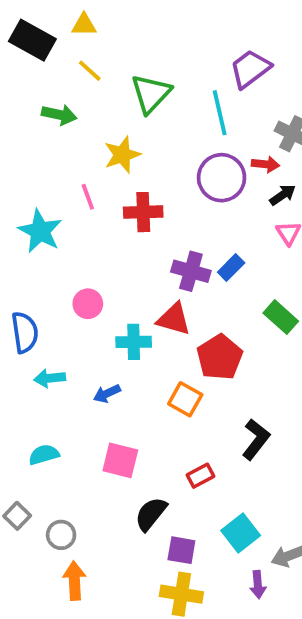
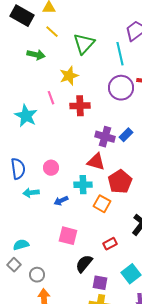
pink circle: (88, 304) -> (51, 168), moved
cyan cross: (134, 342) -> (83, 185), moved
cyan semicircle: (44, 455) -> (21, 245), moved

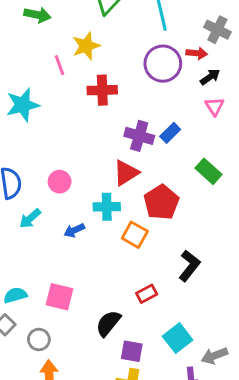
pink line: (51, 98) -> (60, 65), moved
cyan star: (26, 116) -> (23, 105), turned 30
red triangle: (96, 162) -> (126, 173), turned -48
cyan arrow: (31, 193) -> (30, 219), turned -35
pink square: (68, 236) -> (60, 297), moved

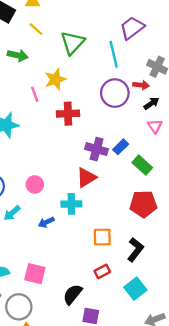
green rectangle: (209, 171) -> (142, 165), moved
red pentagon: (161, 202) -> (143, 204), moved, turned 30
orange square: (135, 235) -> (102, 237), moved, turned -30
cyan square: (178, 338) -> (135, 289), moved
gray circle: (39, 339) -> (19, 307), size x1.5

